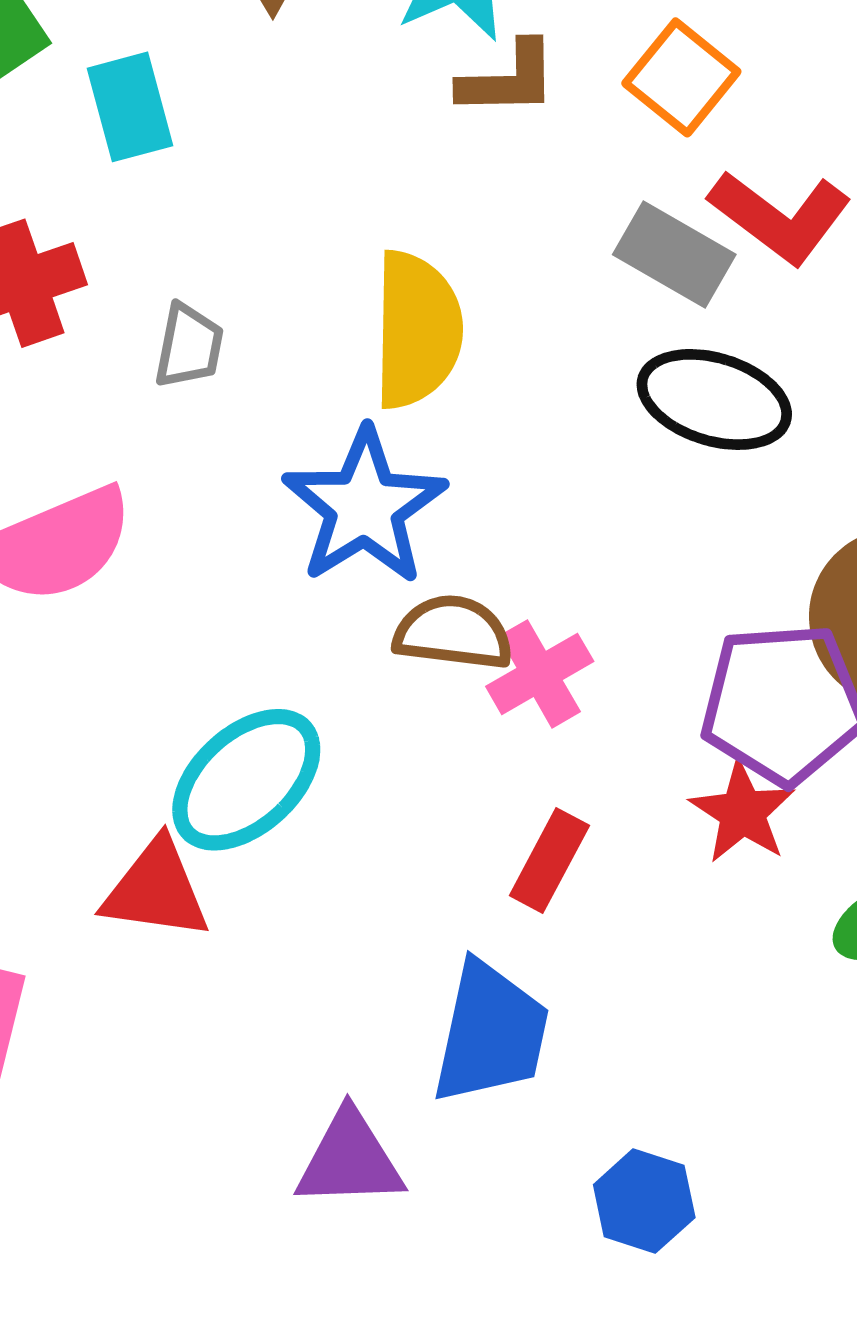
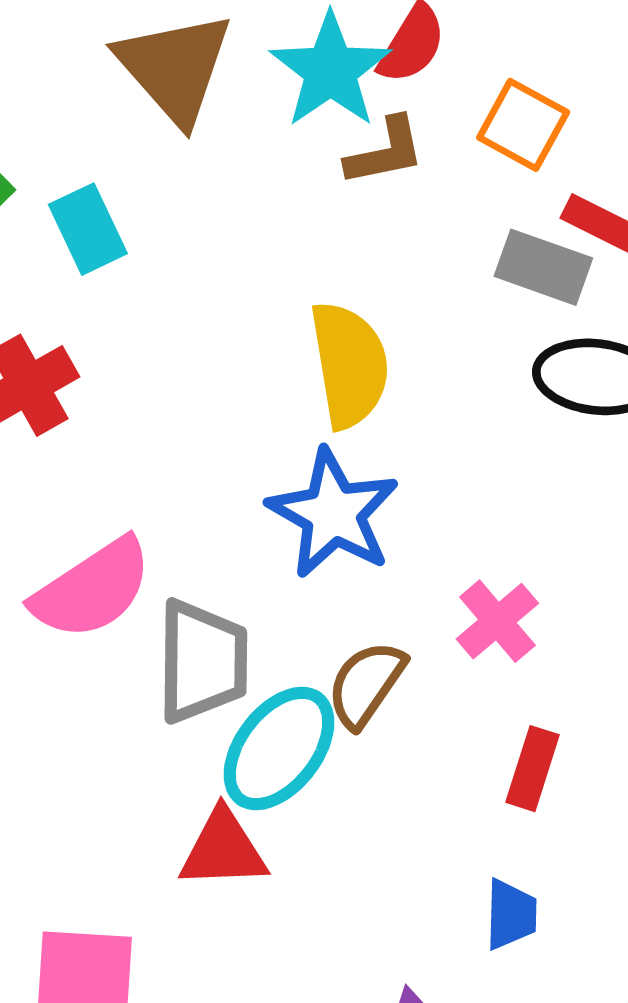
gray trapezoid: (189, 346) -> (202, 661), moved, size x1.8
brown semicircle: (453, 633) -> (366, 684), moved, turned -52
blue trapezoid: (491, 1033) -> (511, 914), size x0.6

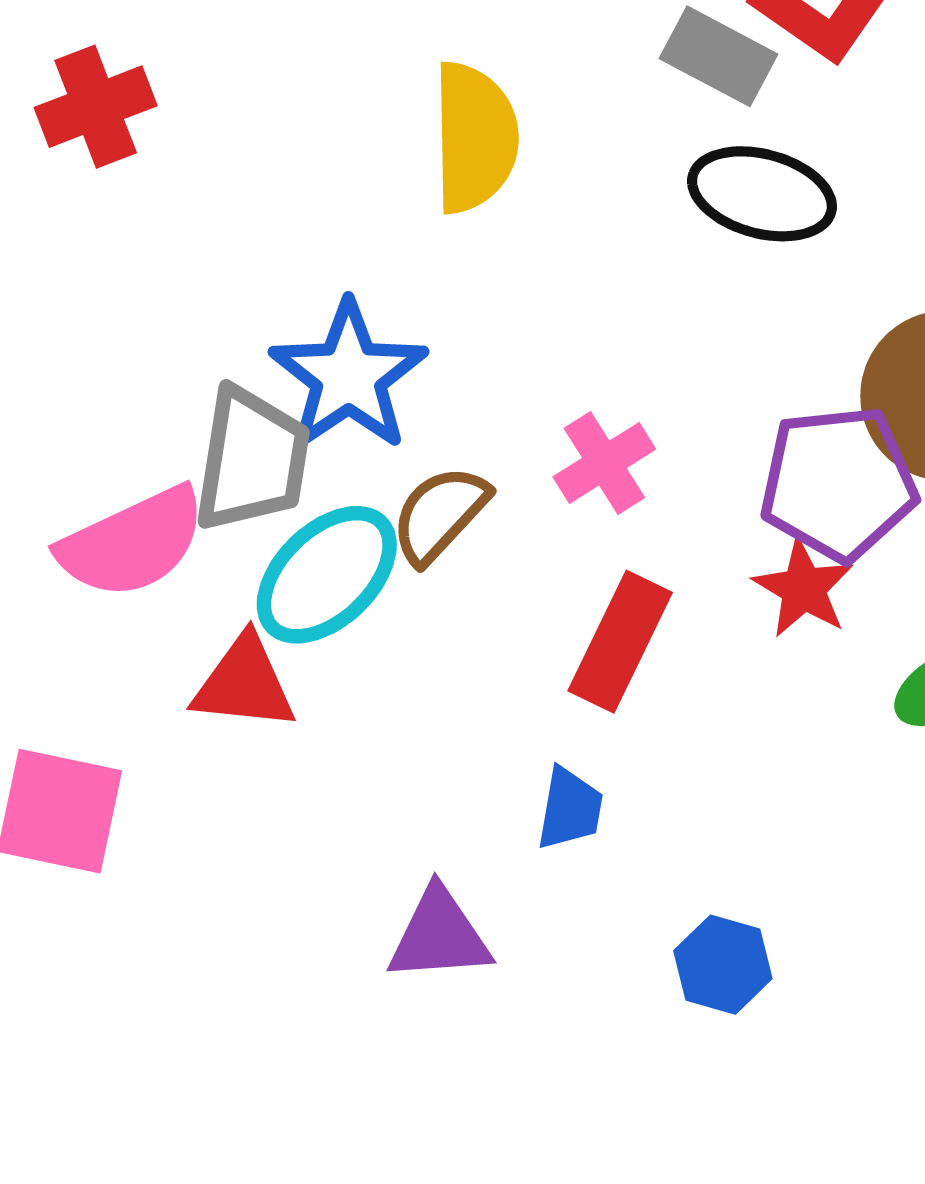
blue star: (333, 514) -> (349, 376), moved
pink semicircle: (92, 589) -> (132, 543), moved
red rectangle: (532, 769) -> (620, 642), size x1.4

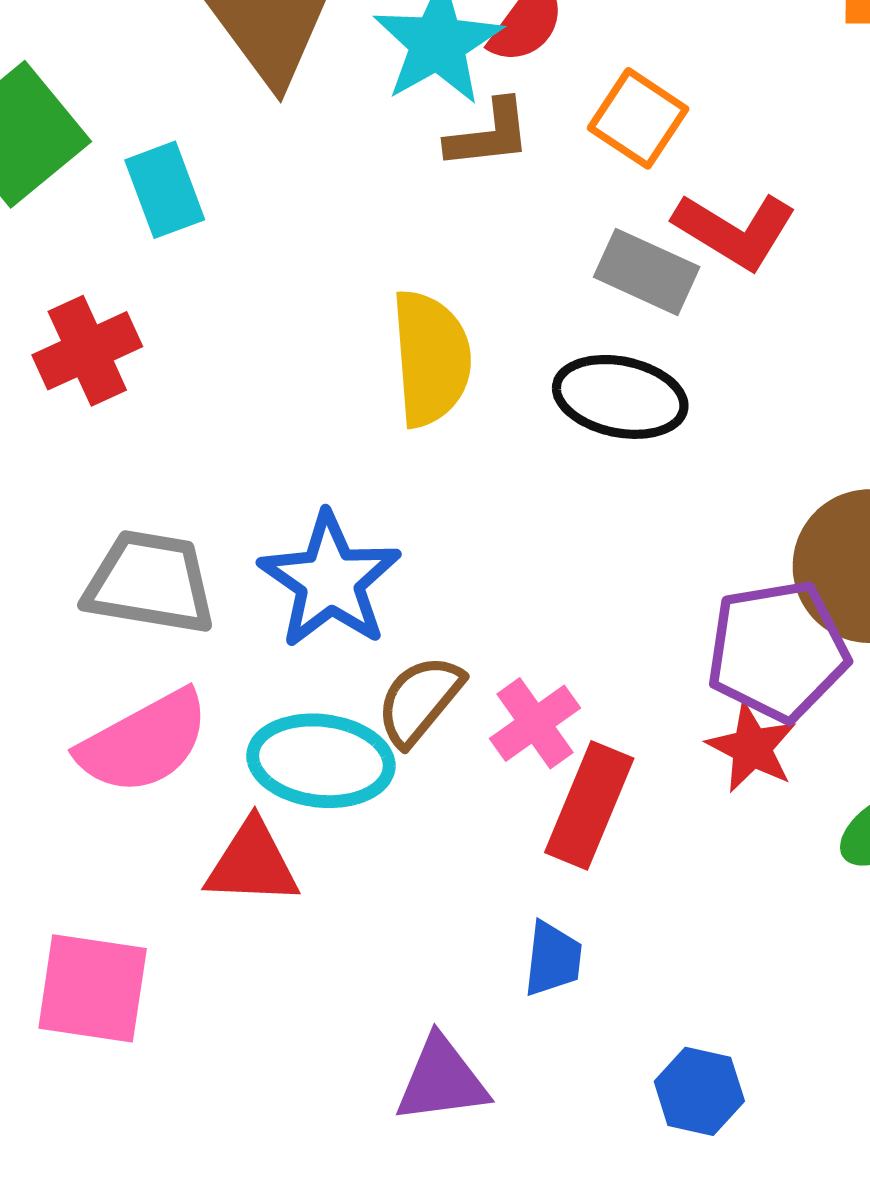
black ellipse: (762, 194) -> (620, 397), moved
gray trapezoid: (252, 460) -> (150, 583), moved, turned -86
pink cross: (604, 463) -> (535, 723), moved
cyan ellipse: (327, 575) -> (321, 761), turned 54

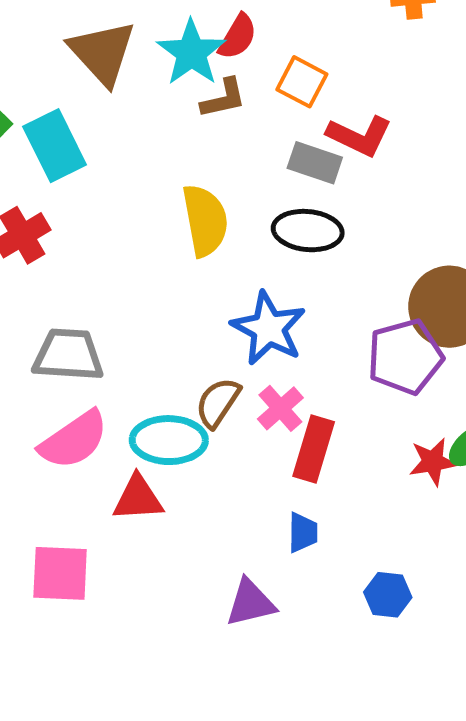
cyan rectangle: (165, 190) -> (55, 146), size x1.4
blue star: (330, 580) -> (269, 328), moved
red star: (752, 748) -> (433, 462), moved, turned -30

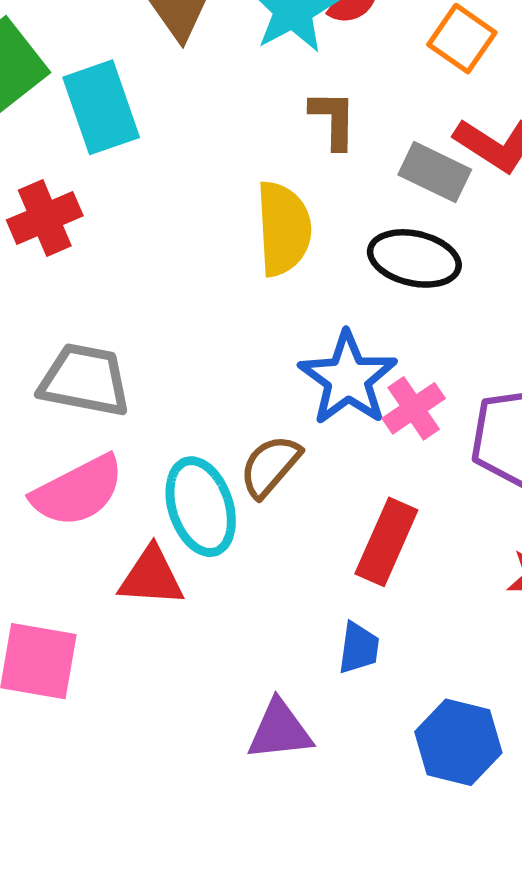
orange square: (302, 82) -> (462, 39), moved
brown L-shape: (223, 98) -> (333, 119), moved, turned -84
pink cross: (280, 408) -> (414, 408), moved
cyan ellipse: (169, 440) -> (201, 507), turned 64
blue hexagon: (388, 595) -> (458, 742), size x1.4

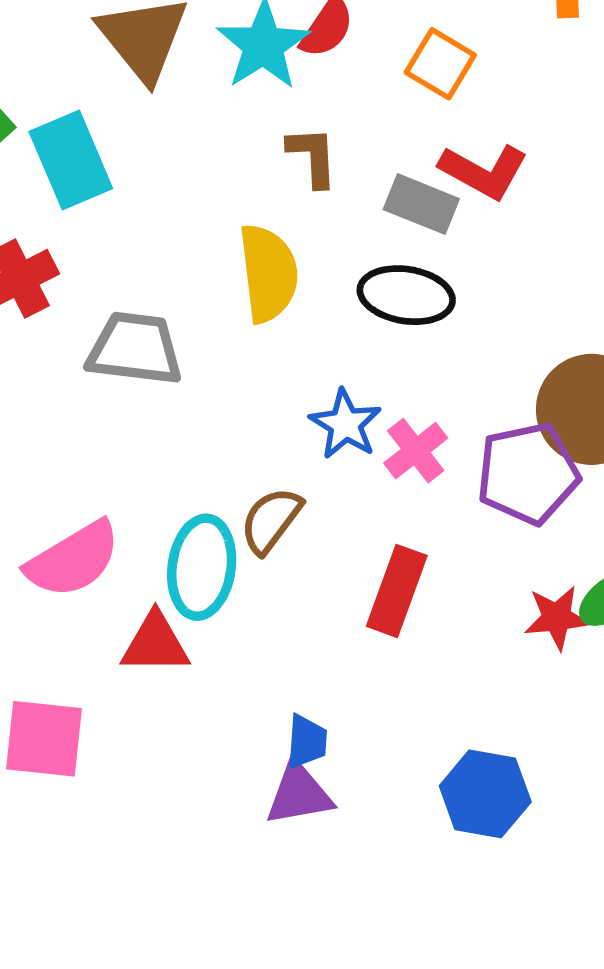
blue star: (348, 378) -> (345, 424), size x0.7
gray trapezoid: (85, 380) -> (135, 349), moved
cyan ellipse: (201, 507) -> (202, 567), turned 30
blue trapezoid: (359, 648) -> (307, 742), moved

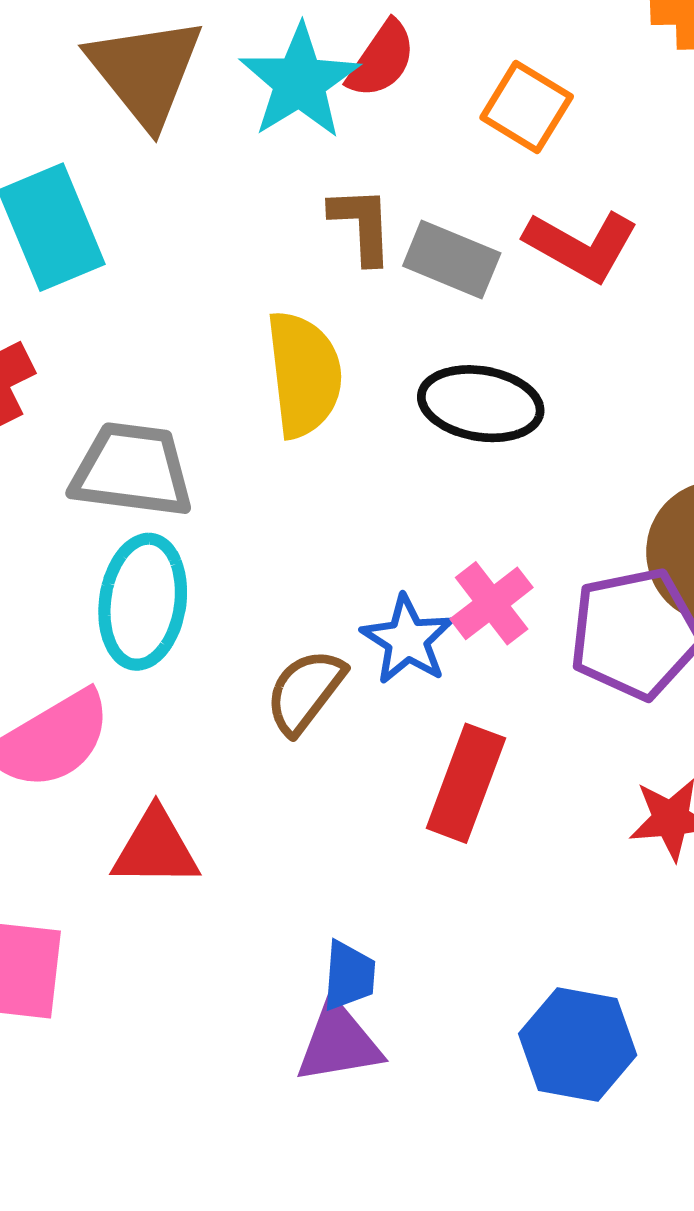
gray rectangle: (421, 204) -> (452, 260), moved
blue star: (345, 424) -> (407, 640), moved
cyan ellipse: (202, 567) -> (143, 602), moved

